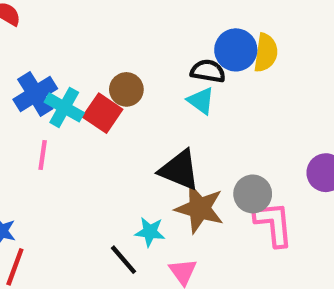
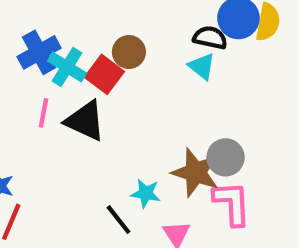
black triangle: (179, 170) -> (85, 121), moved
gray circle: (253, 194) -> (226, 157), moved
pink L-shape: (274, 224) -> (232, 203), moved

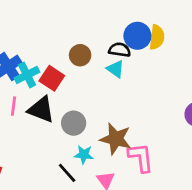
brown circle: (129, 52) -> (80, 55), moved
cyan cross: (67, 67) -> (27, 75), turned 35
gray circle: (226, 157) -> (74, 123), moved

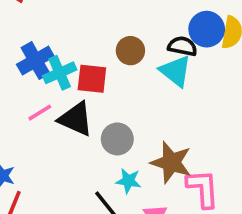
cyan triangle: (115, 69) -> (176, 71), size x1.4
red square: (52, 78) -> (92, 79), turned -30
pink line: (13, 106) -> (40, 113), turned 48

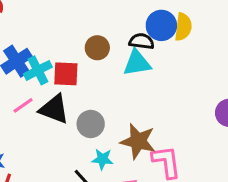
cyan triangle: (176, 71) -> (137, 63), turned -44

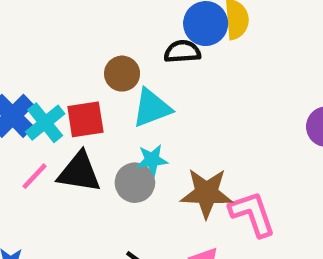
cyan triangle: (137, 63) -> (152, 108), moved
cyan star: (102, 159) -> (152, 160), moved

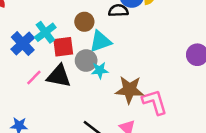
cyan cross: (45, 123) -> (45, 32), moved
gray circle: (135, 183) -> (86, 61), moved

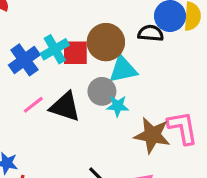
brown circle: (84, 22) -> (106, 42), size x1.5
red square: (63, 47) -> (75, 53), moved
pink L-shape: (155, 102) -> (183, 128), moved

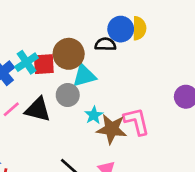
cyan star: (118, 106) -> (94, 115), moved, turned -30

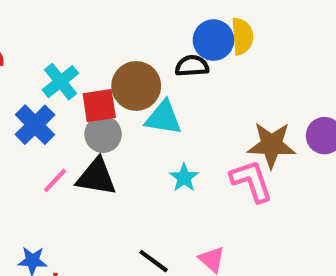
cyan cross: (26, 62) -> (60, 82), moved
cyan triangle: (84, 76) -> (163, 118), turned 30
gray circle: (68, 95) -> (103, 134), moved
brown star: (112, 129) -> (271, 145), moved

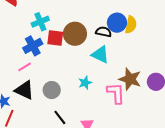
cyan triangle: (163, 118) -> (100, 55), moved
blue cross: (35, 125) -> (33, 46), moved
gray circle: (103, 134) -> (52, 90), moved
black triangle: (96, 177) -> (24, 90), moved

